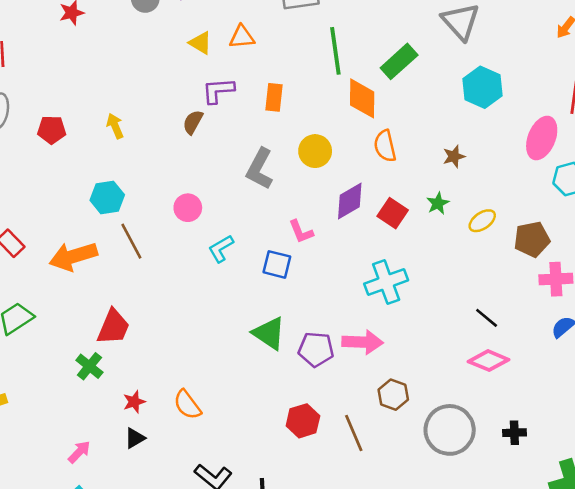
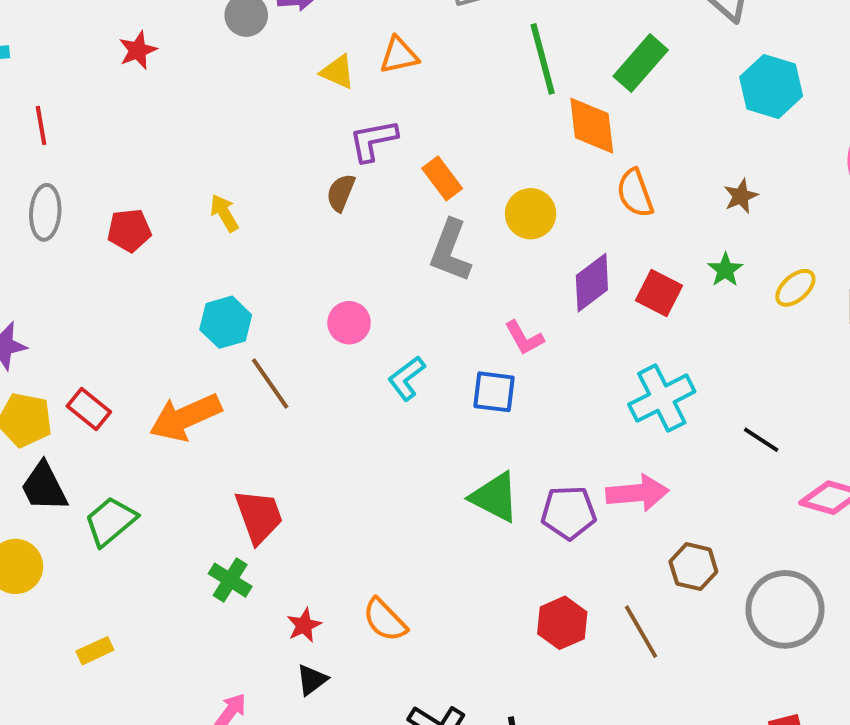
orange rectangle: (274, 97) -> (442, 178), moved, turned -36
black line: (487, 318) -> (761, 440), moved
red trapezoid: (113, 327) -> (259, 516), turned -36

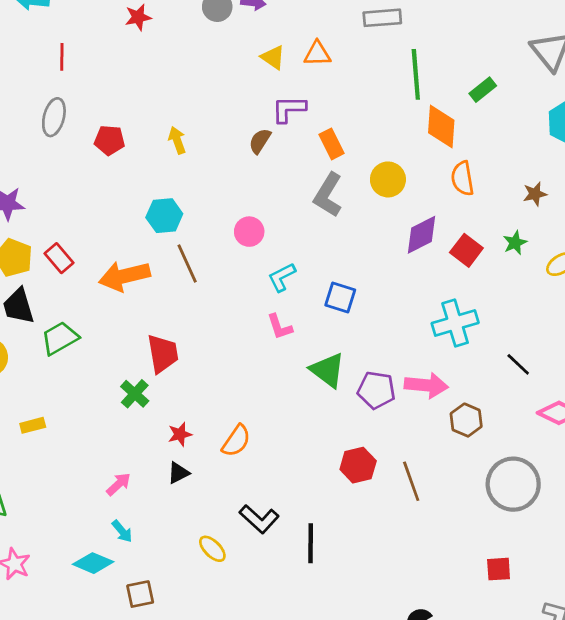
green rectangle: (641, 63) -> (483, 90), size x0.7
pink L-shape: (524, 338) -> (280, 327), moved
brown hexagon: (693, 567) -> (466, 420), moved
orange semicircle: (385, 620) -> (236, 441), turned -112

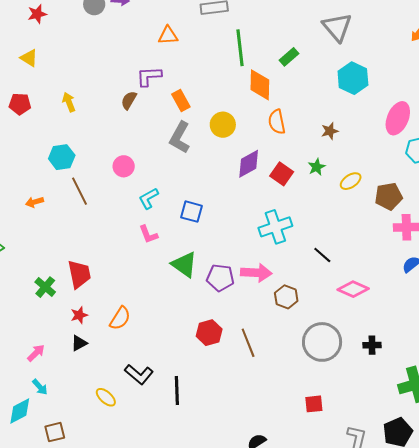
yellow triangle: (273, 57) -> (29, 58), moved
orange arrow: (124, 276) -> (35, 202), size x0.5
red trapezoid: (163, 354) -> (79, 274), moved
cyan diamond: (93, 563) -> (20, 411), turned -48

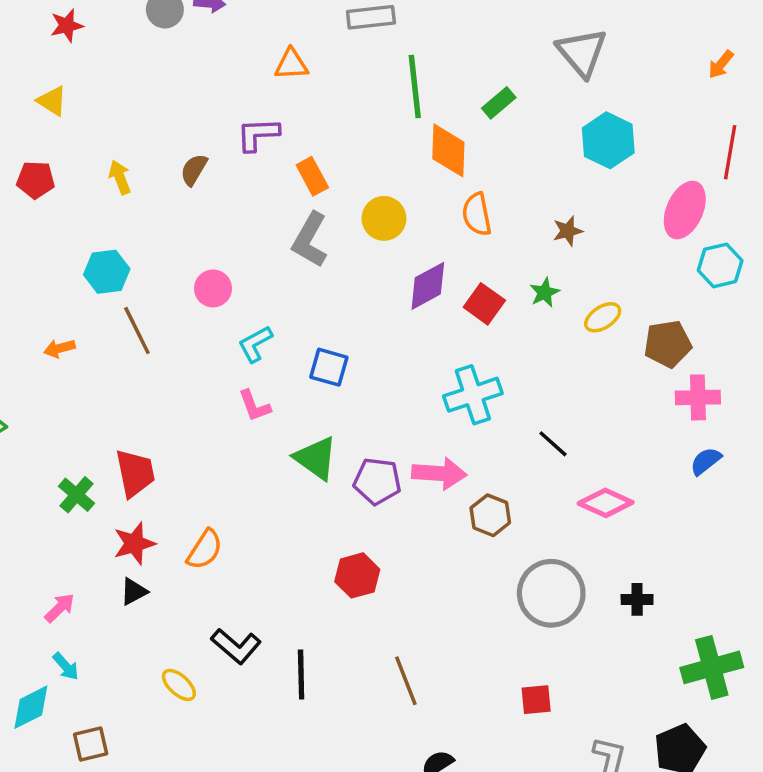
brown semicircle: (129, 100) -> (194, 170), moved
red star: (79, 315) -> (134, 544), size x1.4
brown line: (248, 343) -> (406, 681), moved

